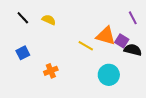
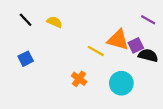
purple line: (133, 18) -> (148, 20), turned -32
purple square: (122, 41) -> (136, 45), turned 32
orange cross: (51, 71) -> (79, 79), moved, turned -32

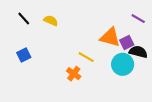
yellow line: (96, 51) -> (86, 57), moved
cyan circle: (121, 83) -> (123, 64), moved

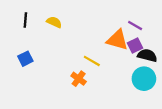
black line: (24, 19) -> (25, 20), turned 48
purple line: (138, 19) -> (135, 25), moved
cyan circle: (123, 64) -> (144, 79), moved

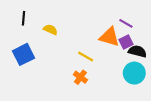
yellow semicircle: (54, 22) -> (50, 30), moved
blue square: (25, 59) -> (24, 54), size x1.5
orange cross: (79, 79) -> (80, 77), moved

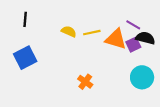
yellow semicircle: (50, 30) -> (69, 31), moved
black semicircle: (137, 51) -> (145, 38), moved
yellow line: (86, 57) -> (92, 33), moved, turned -42

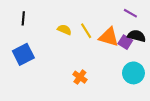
purple line: (133, 25) -> (130, 13), moved
yellow line: (92, 33) -> (86, 31), turned 70
purple square: (133, 45) -> (125, 42), turned -32

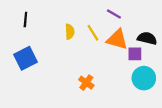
purple line: (130, 13) -> (114, 14), moved
yellow semicircle: (64, 30) -> (70, 32), turned 64
purple square: (125, 42) -> (135, 54), moved, turned -32

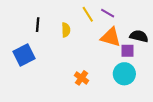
black line: (25, 19) -> (38, 25), moved
yellow line: (93, 33) -> (88, 14), moved
cyan circle: (144, 78) -> (124, 74), moved

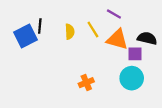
yellow line: (88, 14) -> (93, 29), moved
blue square: (24, 55) -> (25, 36), moved
orange cross: (81, 78) -> (86, 83), turned 32

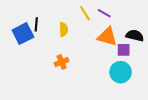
yellow line: (93, 29) -> (85, 13), moved
orange cross: (86, 83) -> (62, 62), moved

